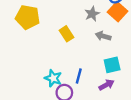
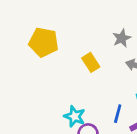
blue line: (79, 76) -> (118, 114), moved

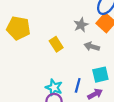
cyan star: (75, 116) -> (54, 88), moved

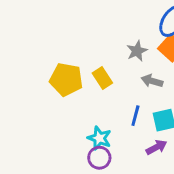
yellow pentagon: (18, 28) -> (66, 79), moved
blue line: (78, 85) -> (135, 116), moved

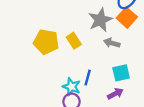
gray star: (137, 51) -> (100, 20), size x1.5
blue line: (135, 116) -> (88, 78), moved

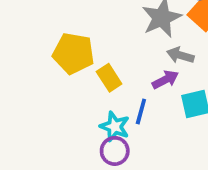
yellow rectangle: (74, 41) -> (109, 78), moved
purple arrow: (115, 94) -> (165, 80), moved

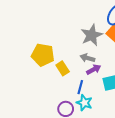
gray arrow: (180, 55) -> (87, 58), moved
cyan star: (115, 127) -> (84, 103), moved

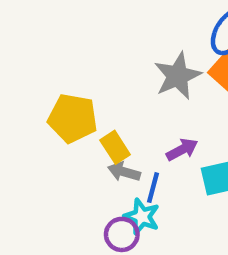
gray arrow: (87, 58) -> (124, 172), moved
cyan star: (84, 103) -> (142, 217), moved

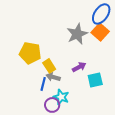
blue line: (153, 188) -> (43, 84), moved

